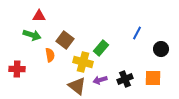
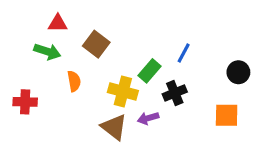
blue line: (137, 33) -> (184, 53), moved
brown square: (65, 40) -> (96, 44), moved
black cross: (125, 79) -> (175, 93), moved

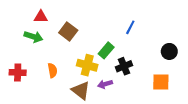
blue line: (184, 53) -> (130, 27), moved
orange semicircle: (74, 81) -> (52, 70), moved

